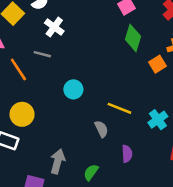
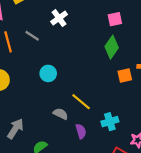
white cross: (54, 27) -> (59, 18), moved
gray semicircle: (101, 129) -> (61, 114), turned -56
purple semicircle: (127, 154) -> (81, 131), moved, turned -32

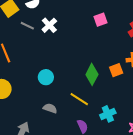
gray line: (32, 36) -> (27, 26), moved
green diamond: (112, 47) -> (92, 74), moved
gray semicircle: (61, 114) -> (50, 108), moved

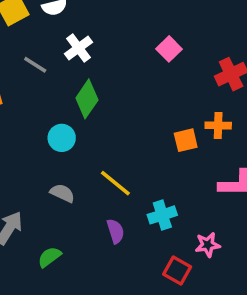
pink square: (100, 20) -> (169, 49), turned -32
gray line: (27, 26) -> (35, 65), moved
green diamond: (92, 74) -> (87, 99), moved

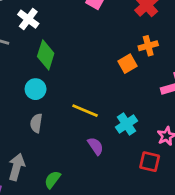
gray semicircle: (62, 193) -> (36, 123), moved, turned -90

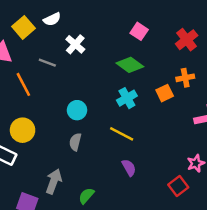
green diamond: (46, 55) -> (130, 65), moved, turned -76
cyan cross: (127, 124) -> (127, 98), moved
red square: (150, 162) -> (178, 186), turned 36

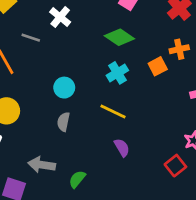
gray arrow: (54, 181) -> (42, 165), turned -100

